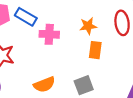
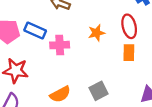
orange rectangle: (95, 50) -> (129, 53), moved

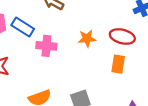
red ellipse: (129, 26) -> (122, 36), turned -70

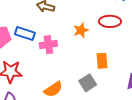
orange rectangle: (118, 64) -> (102, 61), moved

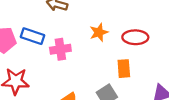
red ellipse: (110, 21) -> (135, 37), moved

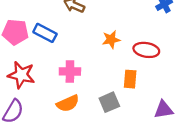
pink cross: (60, 49) -> (70, 71), moved

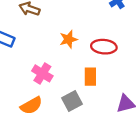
pink cross: (70, 71) -> (42, 73), moved, turned 36

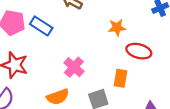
orange star: (68, 39) -> (117, 28), moved

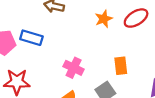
red ellipse: (139, 51) -> (136, 18), moved, turned -30

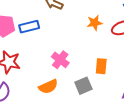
blue rectangle: (31, 38) -> (29, 27), turned -42

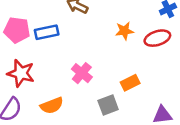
orange rectangle: (101, 66) -> (130, 83), turned 56
orange semicircle: (48, 87) -> (52, 106), moved

